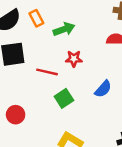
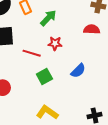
green arrow: (64, 29) -> (48, 18), turned -30

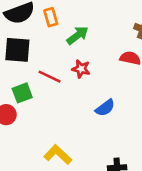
green square: (44, 77) -> (22, 93), moved

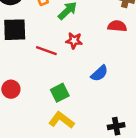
green square: (22, 93) -> (60, 93), moved

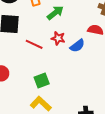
blue semicircle: (99, 73) -> (77, 46), moved

